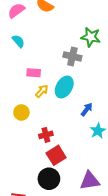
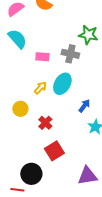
cyan semicircle: (18, 41) -> (17, 39), size x1.5
pink rectangle: (34, 73) -> (42, 57), moved
red cross: (46, 135) -> (45, 123), moved, turned -32
black circle: (49, 179) -> (31, 174), moved

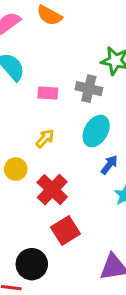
cyan ellipse: (62, 84) -> (96, 131), moved
red cross: (45, 123) -> (52, 190), size x1.5

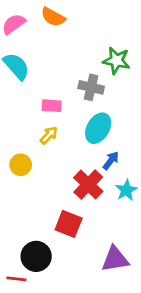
pink rectangle: (48, 93) -> (52, 106), moved
red cross: (52, 190) -> (88, 185), moved
red square: (65, 231) -> (69, 224), turned -36

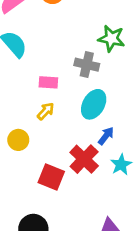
red square: (69, 224) -> (51, 177), moved

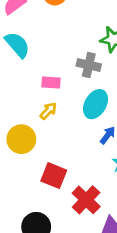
yellow circle: (18, 140) -> (21, 139), size x1.4
red cross: (84, 159) -> (86, 200), moved

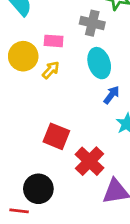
cyan ellipse: (96, 104) -> (99, 63), turned -48
yellow circle: (21, 139) -> (23, 56), moved

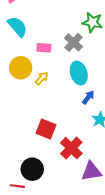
gray cross: (92, 23) -> (73, 42), turned 30
pink rectangle: (54, 41) -> (44, 48), moved

